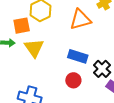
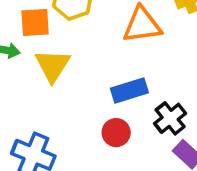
blue rectangle: (78, 56) -> (129, 90), turned -42

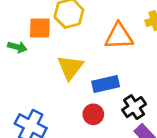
yellow triangle: (53, 65) -> (70, 67), moved

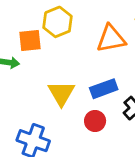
yellow triangle: (70, 67) -> (61, 93), moved

